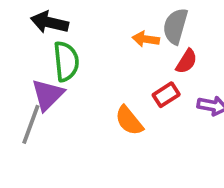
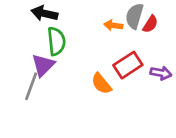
red semicircle: (186, 61) -> (150, 24), moved
red rectangle: (166, 95) -> (128, 65), size x1.5

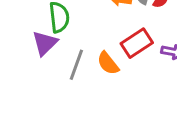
gray line: (31, 86) -> (76, 65), moved

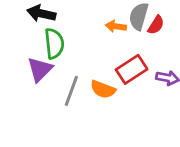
orange semicircle: (108, 63) -> (103, 89), turned -30

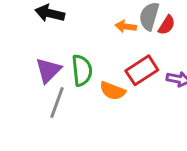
green semicircle: (54, 44) -> (82, 70), moved
gray line: (71, 91) -> (57, 103), moved

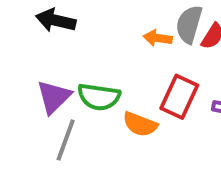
green semicircle: (82, 70) -> (99, 97), turned 104
red rectangle: (142, 70) -> (179, 97), turned -32

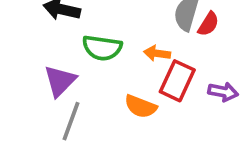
orange arrow: (158, 38) -> (157, 53), moved
green semicircle: (99, 97) -> (102, 48), moved

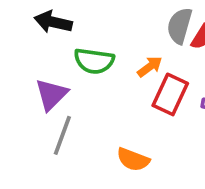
orange arrow: (157, 53) -> (150, 67), turned 135
orange semicircle: (141, 106) -> (133, 160), moved

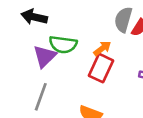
purple triangle: (51, 94) -> (45, 56), moved
red rectangle: (170, 94) -> (101, 68), moved

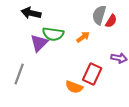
red rectangle: (101, 68) -> (92, 74), moved
gray line: (41, 97) -> (19, 74), moved

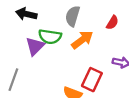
gray semicircle: (99, 15) -> (73, 16), moved
orange arrow: (83, 37) -> (82, 40), size x1.5

